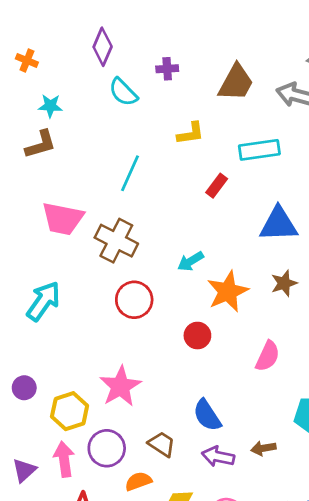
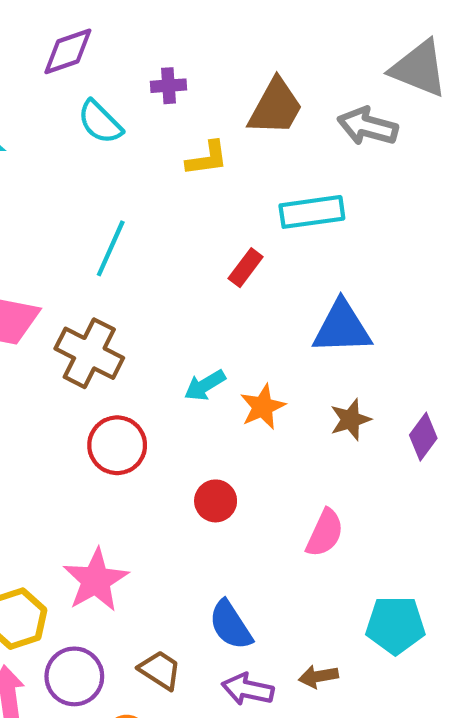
purple diamond: (103, 47) -> (68, 51), turned 48
yellow L-shape: (191, 133) -> (207, 158), moved
orange star: (228, 292) -> (263, 407), moved, size x0.7

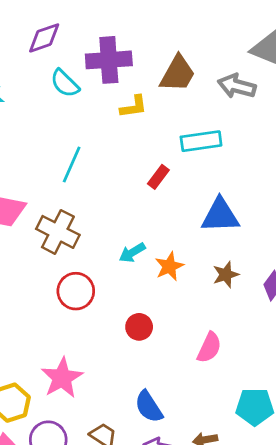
purple cross: (168, 86) -> (109, 60), size x2.0

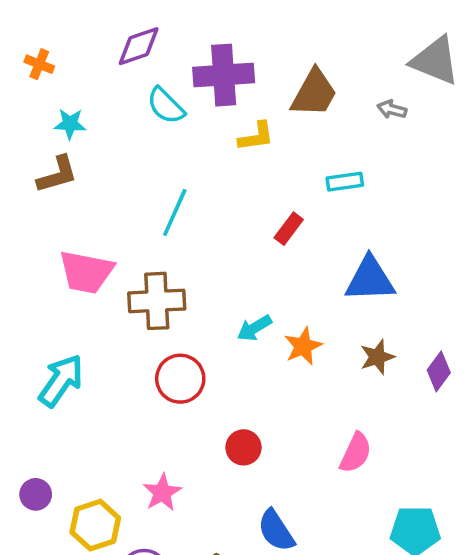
gray arrow: (237, 86) -> (392, 109), size x0.6
cyan rectangle: (201, 141) -> (345, 182), size x0.7
brown cross: (58, 232) -> (157, 301), turned -30
red circle: (139, 327) -> (244, 447), moved
pink star: (62, 378) -> (162, 493), size x0.7

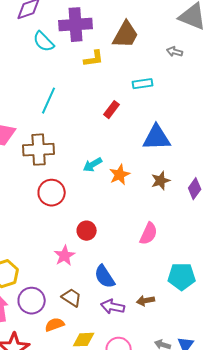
gray arrow: (392, 109) -> (175, 52), moved
pink star: (162, 493) -> (65, 256), moved

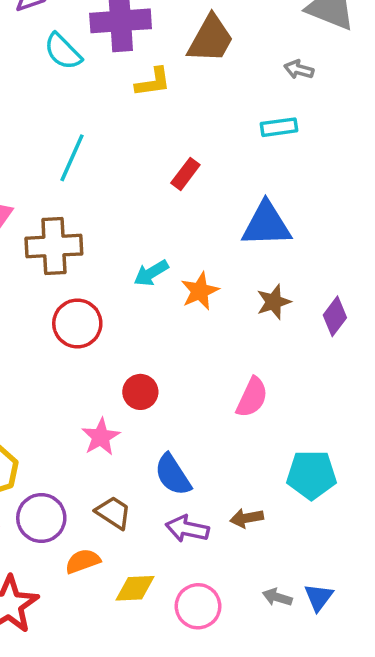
cyan rectangle: (143, 84) -> (279, 127), moved

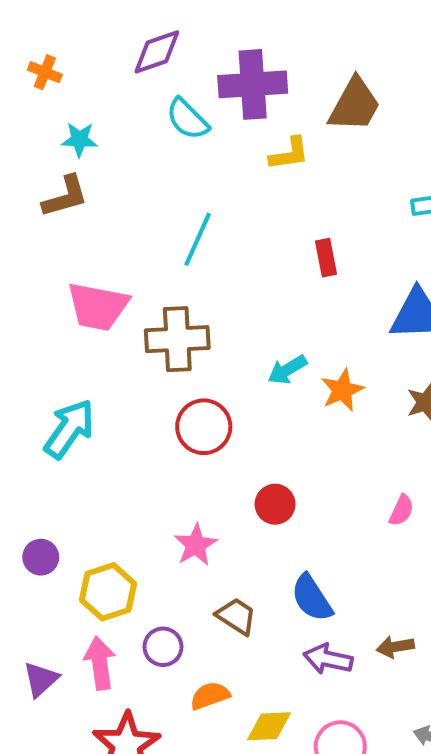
red rectangle: (185, 174) -> (326, 258), turned -48
pink semicircle: (252, 397) -> (401, 510), size x0.7
pink star: (101, 437) -> (196, 545), moved
brown trapezoid: (113, 513) -> (236, 616), moved
purple circle: (41, 518) -> (163, 647), size x0.7

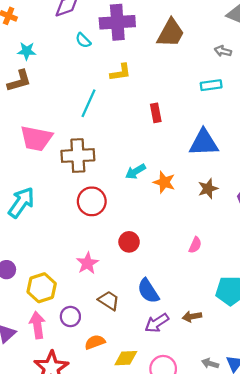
cyan semicircle: (187, 119) -> (83, 40), size x0.7
yellow L-shape: (289, 154) -> (121, 72), moved
orange star: (342, 390) -> (164, 182), turned -30
purple arrow: (328, 659) -> (157, 323), turned -45

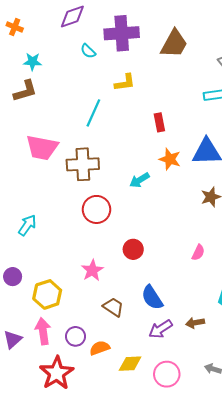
orange star: (164, 182) -> (170, 159), moved
cyan arrow: (21, 202) -> (27, 225), moved, size x0.7
purple circle: (70, 317) -> (76, 336), moved

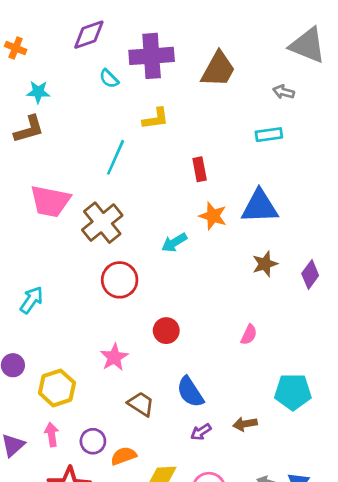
brown cross: (83, 164) -> (102, 223), turned -36
purple arrow: (160, 329) -> (201, 432), size x0.7
pink arrow: (43, 331) -> (52, 435), size x0.7

